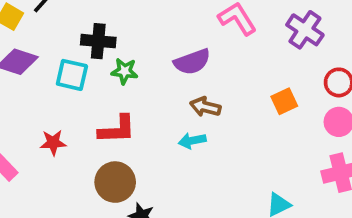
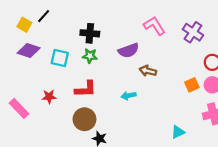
black cross: (98, 41) -> (90, 33), moved
orange square: (284, 101) -> (192, 85), moved
brown arrow: (205, 107) -> (148, 71), moved

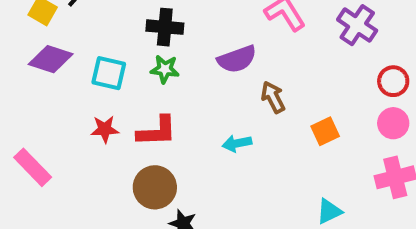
brown arrow: (148, 71) -> (273, 97), turned 49
orange square: (192, 85) -> (325, 131), moved
red star: (49, 97) -> (105, 129), moved

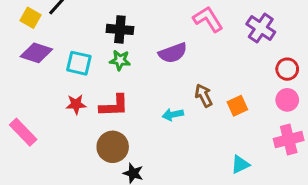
brown arrow: (273, 97) -> (204, 95), moved

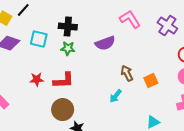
cyan square: (79, 63) -> (39, 39), moved
cyan arrow: (173, 115) -> (116, 96), moved, turned -40

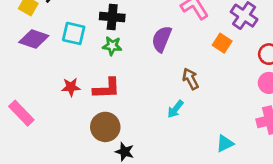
purple semicircle: (105, 43) -> (162, 39), turned 132
orange square: (151, 80) -> (222, 43), moved, turned -32

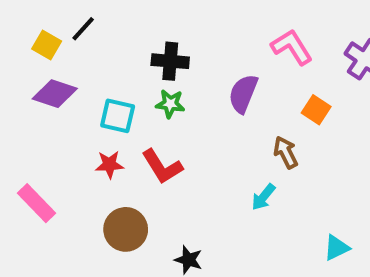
cyan square: (74, 33) -> (118, 116), moved
orange square: (222, 43) -> (316, 110), moved
red L-shape: (107, 88) -> (162, 167), turned 60
brown circle: (105, 127) -> (126, 229), moved

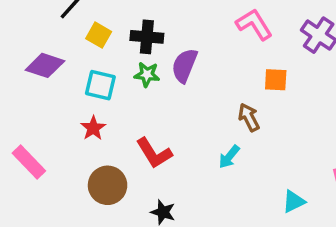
yellow square: (47, 45) -> (99, 35), moved
purple semicircle: (243, 94) -> (184, 65), moved
orange square: (316, 110) -> (276, 80), turned -30
red star: (109, 165) -> (93, 128), turned -30
red L-shape: (162, 167) -> (154, 153), moved

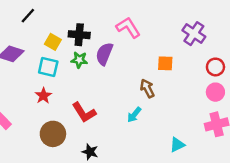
pink L-shape: (254, 24) -> (128, 28), moved
yellow square: (99, 35) -> (53, 42), moved

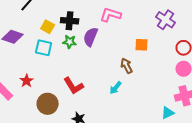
pink L-shape: (128, 28) -> (111, 15), turned -40
red star: (43, 96) -> (27, 81), moved
cyan triangle: (177, 145) -> (168, 113), moved

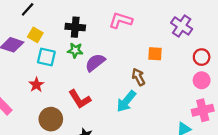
yellow square: (48, 27) -> (35, 35), moved
purple semicircle: (91, 37) -> (95, 63), moved, turned 30
red star: (27, 81) -> (36, 85), moved
cyan arrow: (116, 88) -> (126, 101), size x1.5

